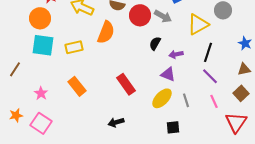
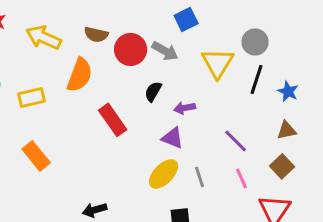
yellow triangle: (198, 24) -> (218, 63), turned -30
black line: (208, 52) -> (257, 79), moved
red rectangle: (126, 84) -> (113, 120), moved

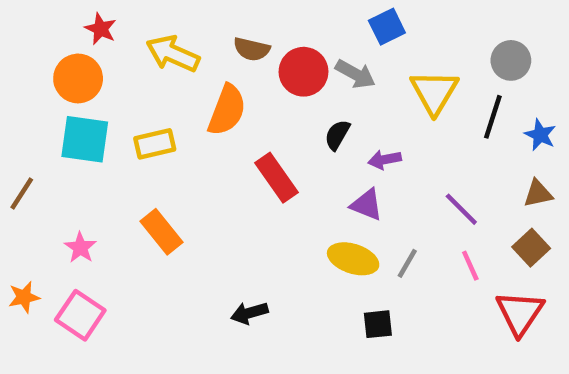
gray circle: (255, 42) -> (511, 60), moved
yellow ellipse: (164, 174) -> (353, 259), turned 64
gray line: (200, 177) -> (407, 263), turned 48

